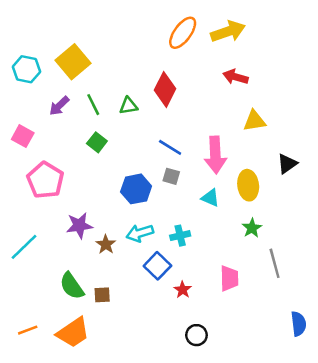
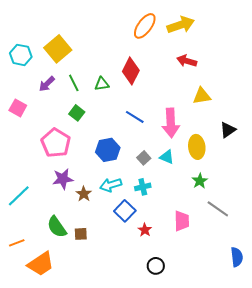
gray square: (171, 176) -> (144, 158), moved, turned 32
pink pentagon: (45, 180) -> (56, 143), moved
gray line: (275, 263) -> (218, 209), turned -40
orange line: (28, 330) -> (17, 243), moved
orange trapezoid: (73, 333) -> (41, 264), moved

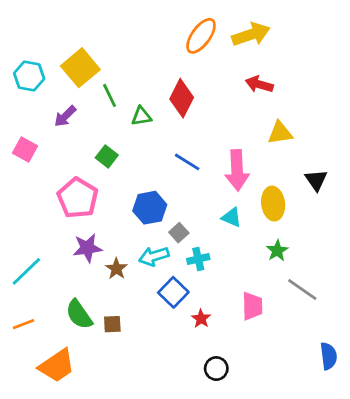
green line: (74, 83) -> (110, 95), moved
black triangle: (228, 130) -> (316, 180), turned -30
gray square: (144, 158) -> (179, 233), moved
orange line: (17, 243) -> (24, 324), moved

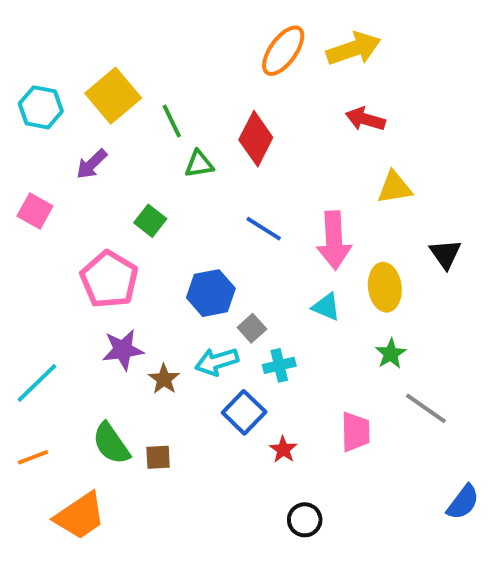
green line: (110, 95) -> (172, 121), moved
blue semicircle: (329, 356) -> (463, 502), turned 44

